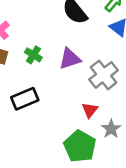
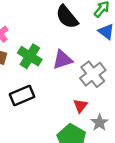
green cross: (33, 55) -> (30, 56), size x1.5

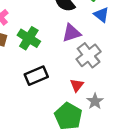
purple triangle: (62, 60) -> (71, 33), moved
black rectangle: (22, 96) -> (36, 76), moved

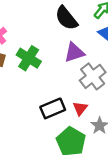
black rectangle: (36, 76) -> (53, 108), moved

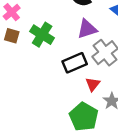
black rectangle: (53, 108) -> (75, 63), moved

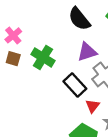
black rectangle: (75, 63) -> (75, 85), turned 70

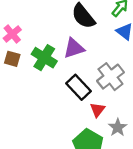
purple triangle: (87, 52) -> (74, 48), moved

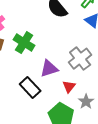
purple triangle: (74, 48) -> (49, 69), moved
black rectangle: (79, 87) -> (30, 88), moved

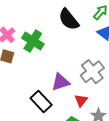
green cross: (24, 43) -> (33, 41), moved

